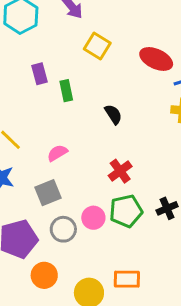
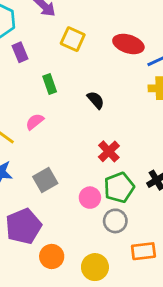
purple rectangle: (40, 74) -> (20, 52), moved
pink semicircle: (57, 153) -> (35, 122), moved
gray circle: (63, 229) -> (115, 221), moved
orange rectangle: (127, 279) -> (143, 251), moved

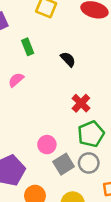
gray square: (45, 180) -> (64, 164), moved
pink circle: (90, 198) -> (47, 145), moved

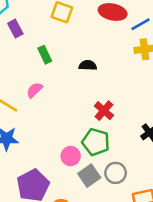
black semicircle: (68, 59) -> (88, 65), turned -42
green pentagon: (91, 134) -> (96, 142), moved, turned -30

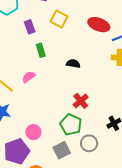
purple rectangle: (15, 29) -> (30, 27), moved
pink circle: (71, 156) -> (33, 132), moved
gray circle: (116, 173) -> (89, 143), moved

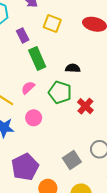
green rectangle: (41, 50) -> (37, 58), size x1.5
green pentagon: (71, 125) -> (60, 92), moved
pink circle: (33, 132) -> (34, 118), moved

